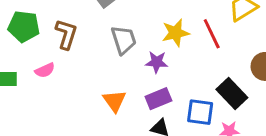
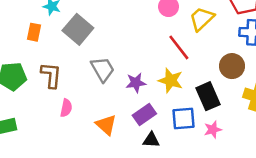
yellow star: (175, 33) -> (171, 80), moved, turned -30
pink semicircle: (45, 70) -> (66, 108), moved, turned -42
black rectangle: (232, 94) -> (208, 96), turned 32

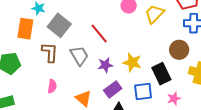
orange rectangle: (34, 32) -> (25, 29), size x1.5
red line: (179, 47) -> (99, 33), moved
brown L-shape: (51, 75) -> (50, 52), moved
pink star: (213, 130) -> (174, 99), moved

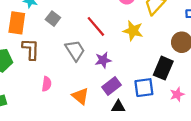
gray square: (59, 25) -> (53, 19), size x0.6
brown L-shape: (50, 52) -> (31, 49), moved
yellow star: (132, 62) -> (133, 31), moved
black rectangle: (161, 74) -> (163, 68), turned 50

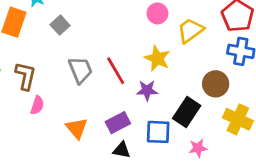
red line: (96, 26) -> (116, 71), moved
brown L-shape: (31, 49) -> (25, 76), moved
purple star: (103, 60) -> (147, 90), moved

